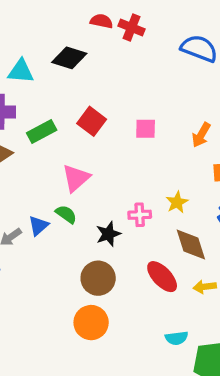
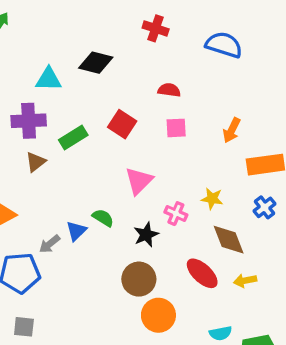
red semicircle: (102, 21) -> (169, 90), moved
pink triangle: (76, 178) -> (139, 181), moved
yellow star: (177, 202) -> (212, 199), turned -30
pink cross: (140, 215) -> (176, 214), turned 30
orange circle: (91, 323) -> (158, 315), moved

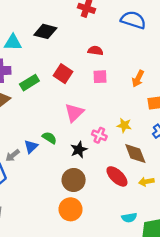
orange circle: (158, 315) -> (71, 209), moved

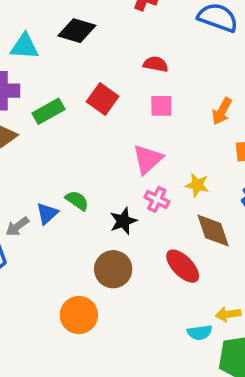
pink triangle: (74, 113) -> (148, 159), moved
yellow arrow: (146, 182) -> (228, 314), moved
orange circle: (71, 209) -> (79, 315), moved

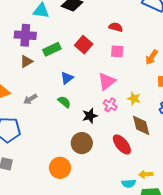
blue triangle: (47, 214) -> (67, 78), moved
gray arrow: (17, 226) -> (30, 99), moved

